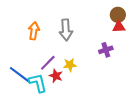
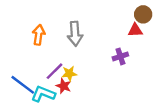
brown circle: (118, 15) -> (143, 14), moved
yellow star: (70, 65) -> (69, 73), moved
cyan L-shape: (38, 83) -> (43, 94), turned -55

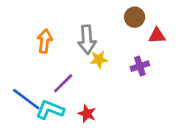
brown circle: (143, 14) -> (135, 17), moved
yellow star: (69, 73) -> (99, 59), moved
red star: (64, 86) -> (87, 114), moved

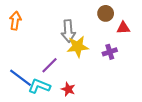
orange arrow: (45, 41) -> (15, 21), moved
yellow star: (99, 59) -> (78, 47), size x1.5

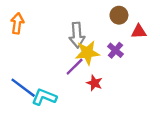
purple cross: (110, 52) -> (115, 50), moved, turned -32
purple line: (50, 65) -> (75, 67), moved
red star: (68, 89) -> (94, 83), moved

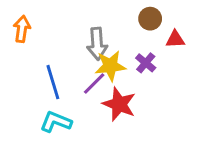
red star: (94, 83) -> (119, 104), size x1.6
blue line: (23, 88) -> (53, 82), moved, turned 36

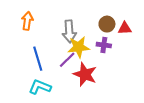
brown circle: (150, 19) -> (107, 24), moved
orange arrow: (22, 29) -> (27, 21), moved
purple cross: (146, 63) -> (104, 45), turned -32

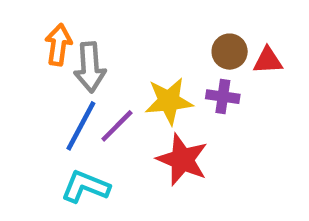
gray arrow: (69, 31) -> (90, 67), moved
blue line: (38, 59) -> (81, 126), turned 45
purple line: (67, 60) -> (117, 126), moved

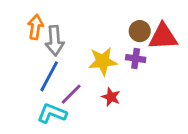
red triangle: (268, 61) -> (163, 37), size x1.6
purple line: (117, 126) -> (71, 94), moved
red star: (182, 160) -> (111, 97), size x0.6

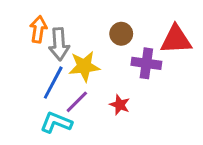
brown circle: (140, 31) -> (121, 34), moved
purple cross: (136, 59) -> (146, 63), size x1.4
yellow star: (103, 61) -> (84, 66), moved

